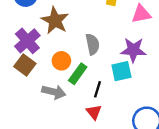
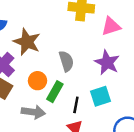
purple star: (133, 50) -> (107, 62), turned 30
cyan square: (121, 71) -> (101, 96), moved

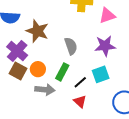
purple star: (107, 62) -> (105, 46), turned -30
orange circle: (38, 81) -> (38, 69), moved
black line: (76, 105) -> (80, 82), turned 40

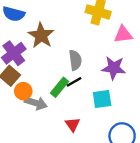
orange circle: (38, 69) -> (23, 91), moved
black line: (80, 82) -> (74, 82), moved

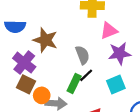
pink triangle: (123, 34) -> (109, 31), moved

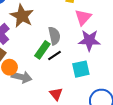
pink triangle: (109, 31) -> (83, 17), turned -36
green rectangle: (74, 83) -> (42, 50), moved

